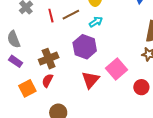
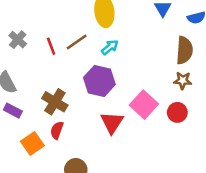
brown cross: (49, 59) -> (55, 102), turned -30
red circle: (141, 87) -> (177, 112), moved

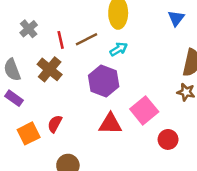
brown cross: (55, 102) -> (50, 69), moved
red circle: (177, 112) -> (168, 139), moved
red triangle: (112, 123) -> (110, 124), turned 50

